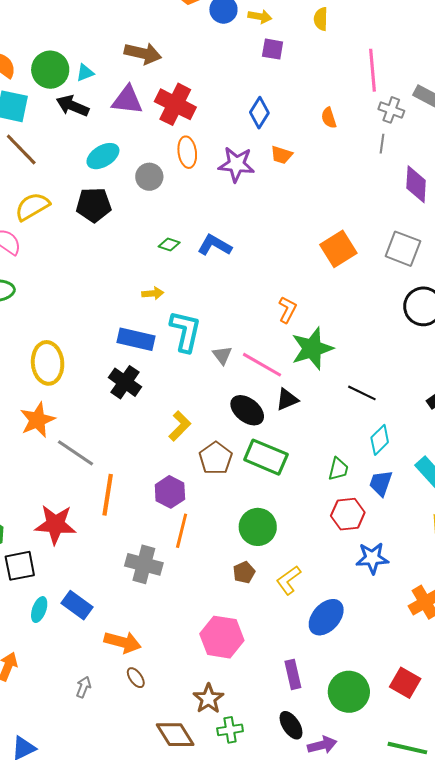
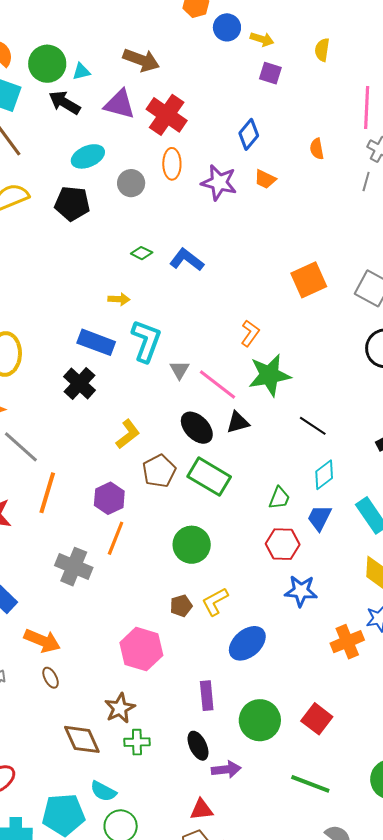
brown pentagon: (244, 572) -> (181, 606), moved

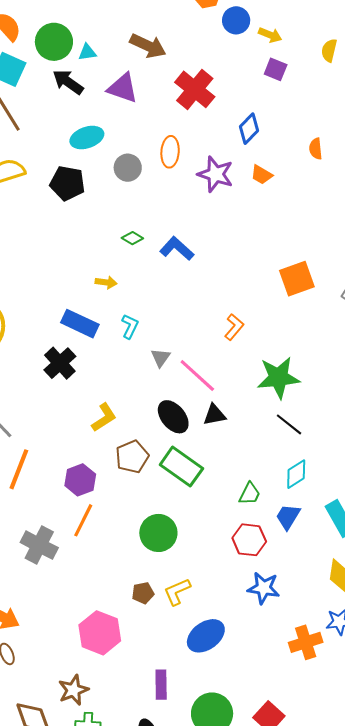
red cross: (167, 115) -> (195, 89), moved
cyan L-shape: (146, 341) -> (130, 326), size x0.6
green star: (269, 375) -> (278, 378), moved

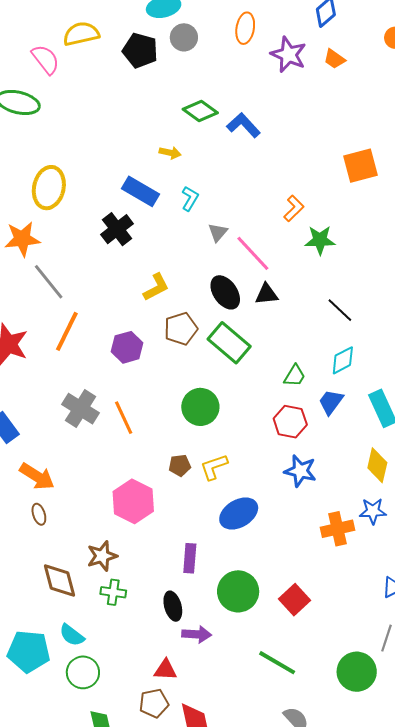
gray circle: (128, 168) -> (184, 37), moved
green diamond: (132, 238) -> (200, 111), size x1.6
green star: (278, 378) -> (320, 240), moved, size x0.7
orange line: (83, 520) -> (124, 418), moved, turned -56

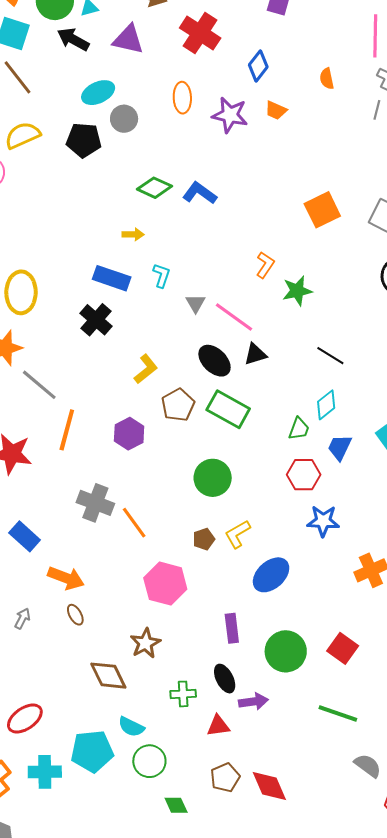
cyan diamond: (343, 360) -> (326, 405), moved
orange line: (124, 418) -> (134, 523), moved
green cross: (113, 592) -> (183, 694), moved
red triangle: (165, 670) -> (218, 726), moved

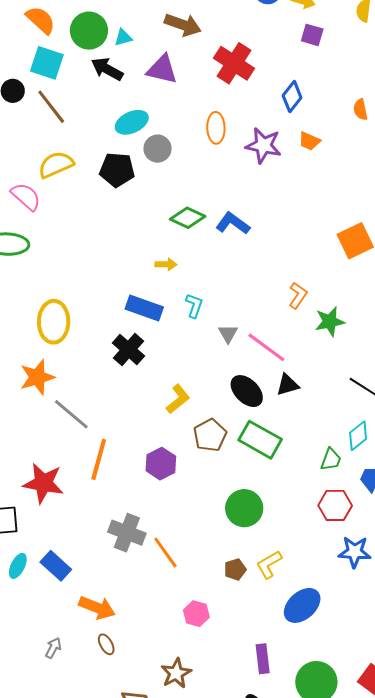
pink hexagon: (165, 584) -> (196, 614), size x0.6

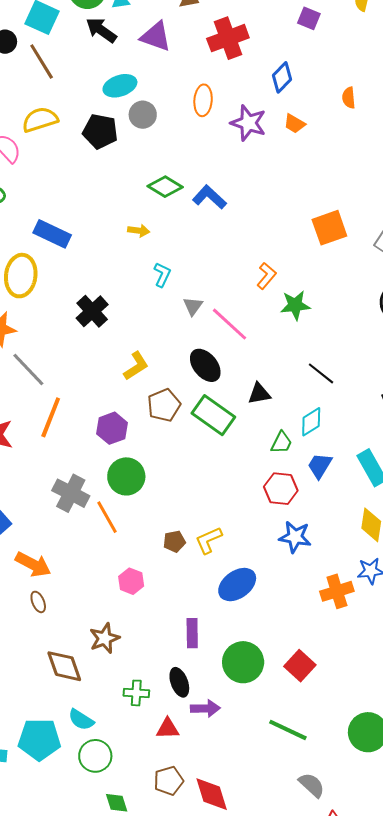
red cross: (234, 63) -> (228, 38), turned 30
blue rectangle: (144, 308) -> (52, 234), moved
black triangle: (288, 385) -> (259, 394), moved
green circle: (244, 508) -> (126, 476), moved

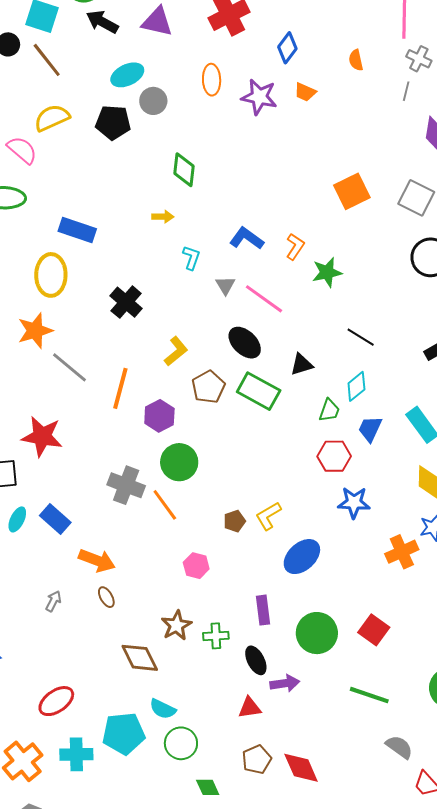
green diamond: (165, 187) -> (184, 170), turned 72
blue L-shape: (209, 197) -> (247, 238), moved
orange line: (51, 417) -> (120, 388), moved
green cross: (136, 693) -> (216, 636), moved

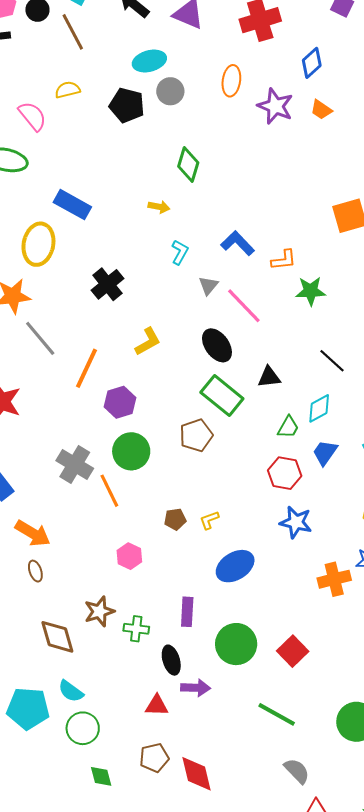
yellow semicircle: (52, 118) -> (68, 90), size x0.7
orange L-shape: (295, 247) -> (284, 260), turned 40
brown pentagon: (208, 387) -> (196, 435), moved
yellow L-shape: (268, 516) -> (209, 520), size x0.7

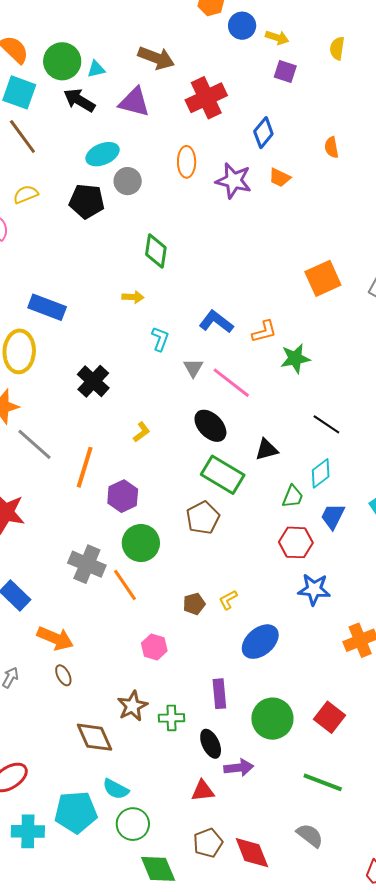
yellow L-shape: (148, 342) -> (141, 432), size x0.7
gray semicircle: (297, 771) -> (310, 835), moved
green diamond: (101, 776) -> (158, 869), size x1.5

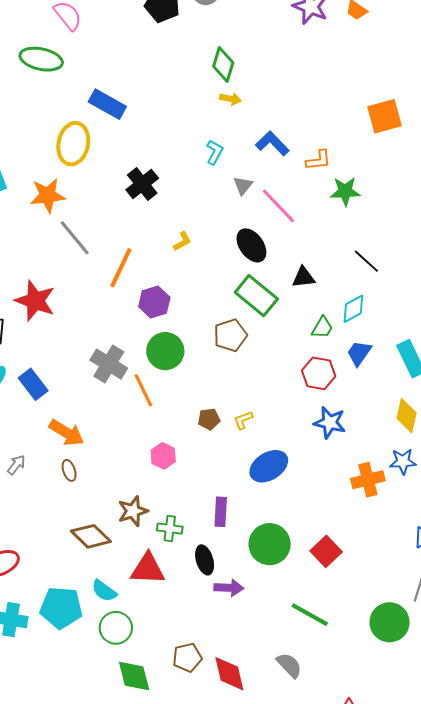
yellow arrow: (133, 297) -> (230, 99), moved
brown diamond: (95, 737) -> (91, 536), turned -30
red triangle: (203, 791) -> (148, 569), moved, size x1.5

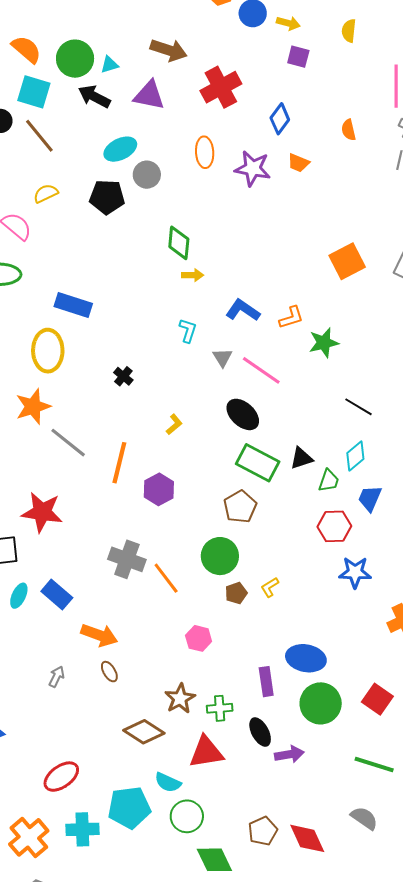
black cross: (142, 184) -> (123, 376), size x0.6
black triangle: (303, 277) -> (301, 458), moved
green circle: (165, 351) -> (220, 556), moved
blue ellipse: (269, 466) -> (306, 658), moved, turned 54

